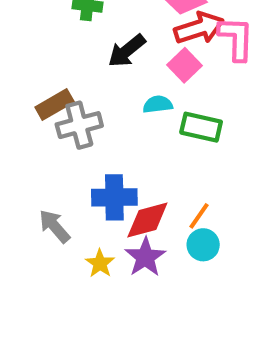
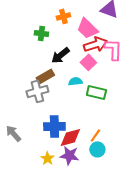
brown rectangle: (55, 104) -> (45, 76), moved
gray arrow: (55, 226) -> (13, 133), moved
purple star: (145, 257) -> (69, 155), turned -30

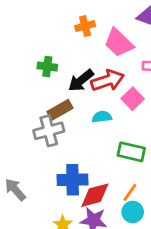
green cross: (41, 33) -> (47, 67), moved
red arrow: (95, 44) -> (107, 81), moved
pink square: (88, 62) -> (133, 99), moved
green rectangle: (96, 92) -> (131, 152), moved

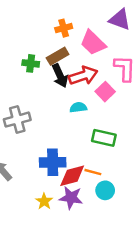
black arrow: (81, 81) -> (60, 76), turned -75
brown rectangle: (60, 110) -> (58, 56), moved
gray cross: (49, 131) -> (17, 120), moved
orange line: (130, 192) -> (93, 172), moved, turned 70

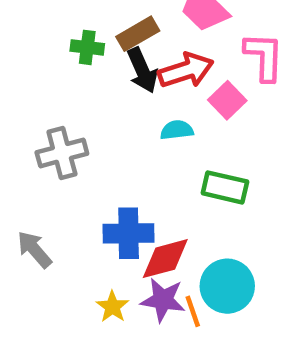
orange line: (93, 172) -> (193, 311), moved, turned 56
cyan circle: (105, 190) -> (227, 286), size x1.5

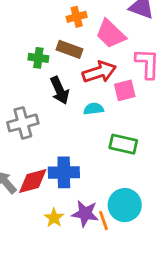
brown rectangle: (138, 34) -> (70, 49), turned 50
black arrow: (142, 70) -> (60, 90), moved
pink square: (227, 100) -> (125, 90), turned 30
red diamond: (165, 259) -> (33, 181), moved

